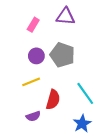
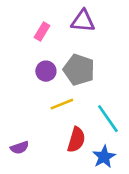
yellow line: (31, 82) -> (62, 104), moved
red semicircle: (53, 100) -> (76, 140), moved
purple semicircle: (33, 116) -> (20, 148), moved

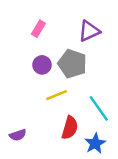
purple triangle: (83, 21) -> (89, 31), moved, turned -30

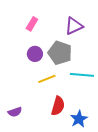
cyan line: (99, 108) -> (82, 75), moved, turned -50

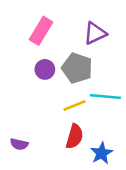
pink rectangle: (32, 24) -> (41, 31), size x1.5
yellow line: (47, 79) -> (75, 106), moved
purple semicircle: (15, 112) -> (19, 144), turned 32

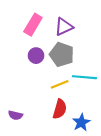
purple triangle: (95, 33) -> (64, 27), moved

